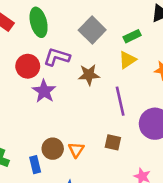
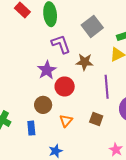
purple L-shape: (57, 57) -> (61, 44), turned 45
red circle: (28, 66) -> (65, 87), moved
brown circle: (53, 149) -> (43, 105), moved

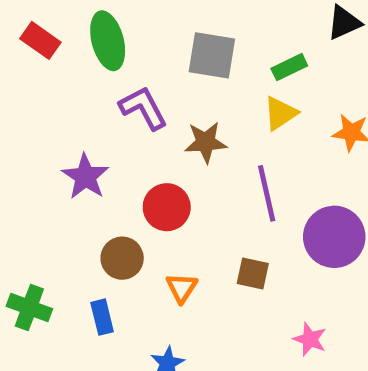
gray square: (92, 26) -> (212, 55), turned -35
purple star: (47, 70) -> (85, 177), moved

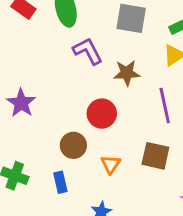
purple star: (85, 177) -> (21, 103), moved
brown square: (253, 273) -> (155, 156), size x1.4

